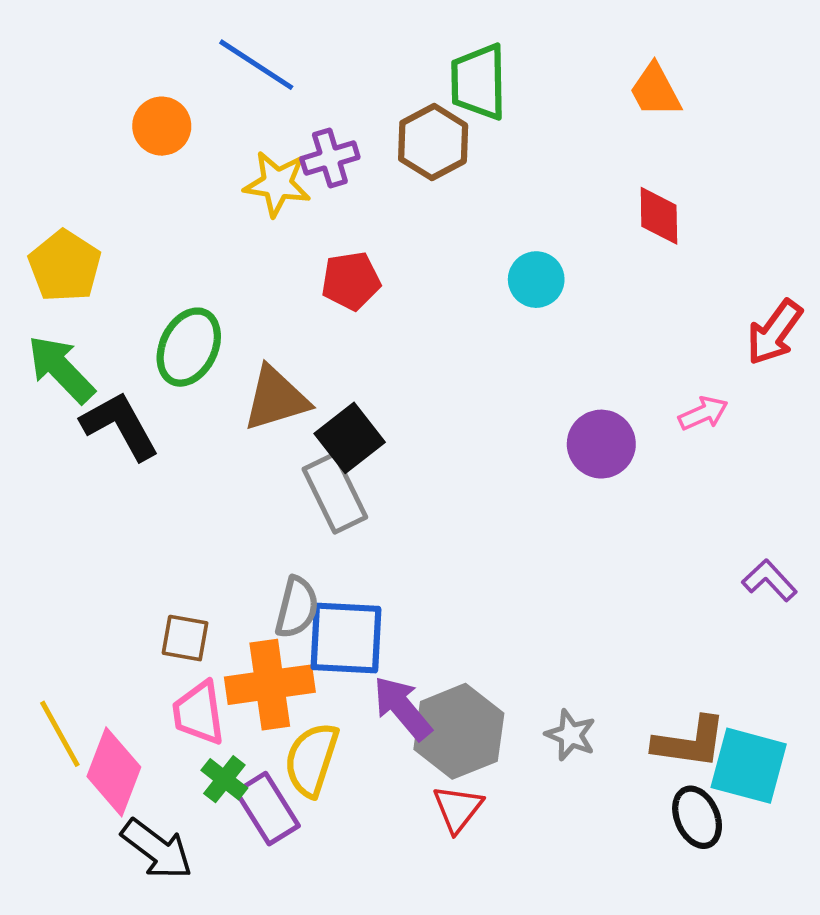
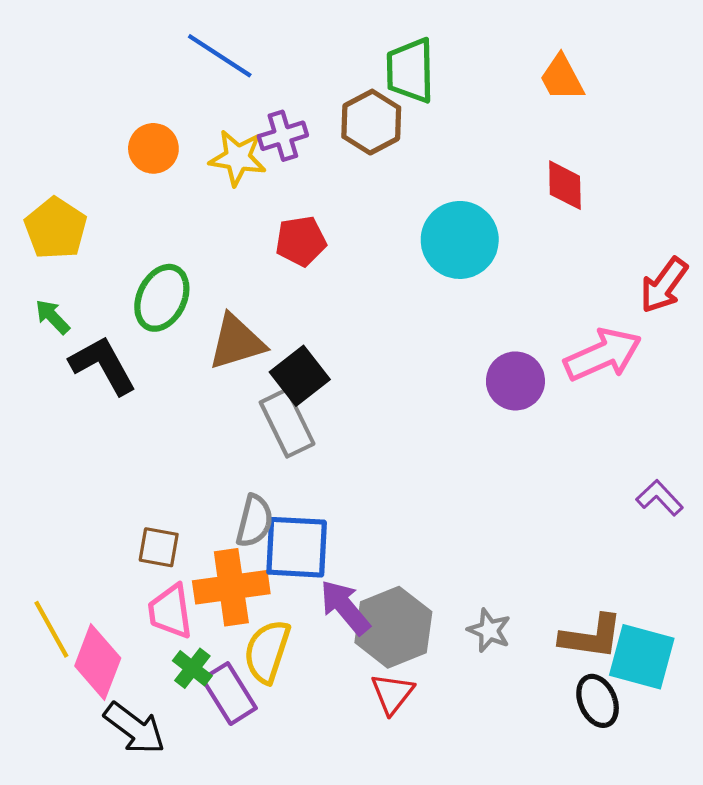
orange circle: (162, 126) -> (153, 148), moved
cyan circle: (536, 280) -> (460, 240), size x1.6
green arrow: (61, 369) -> (52, 317), size x0.6
pink arrow: (703, 413) -> (603, 355), size x1.8

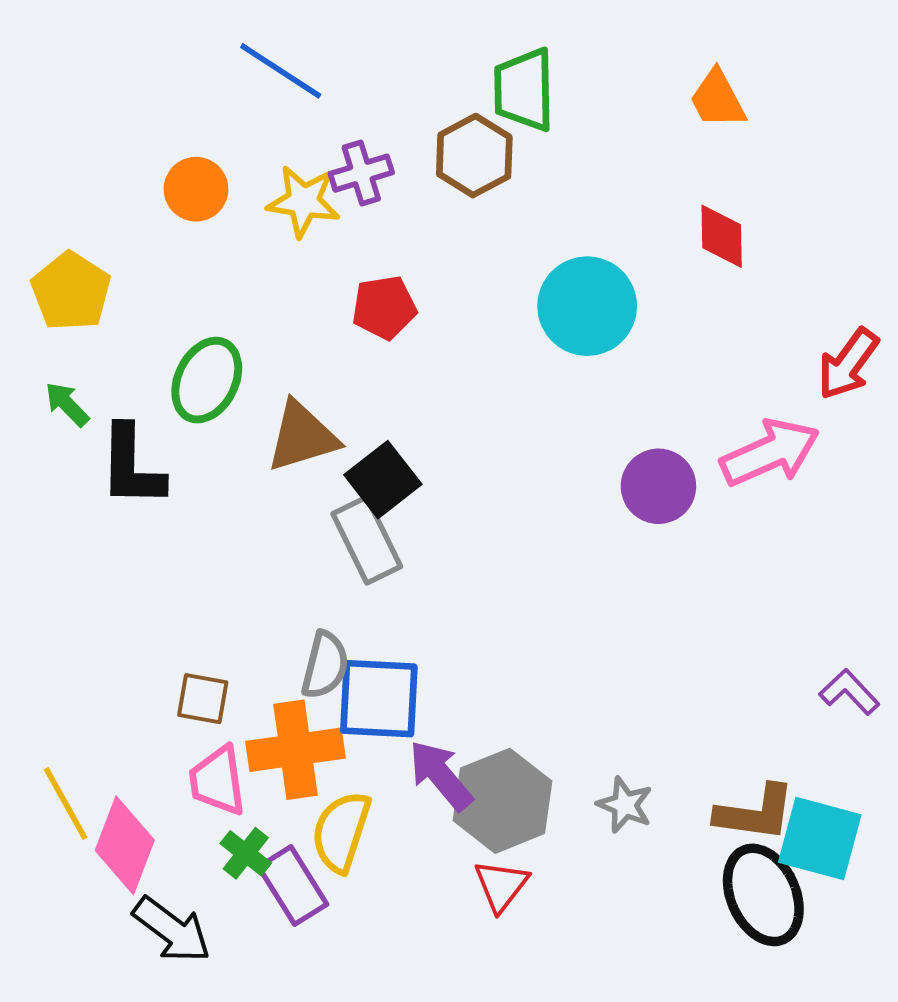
black L-shape: (103, 365) -> (131, 466), turned -150
purple L-shape: (660, 498) -> (849, 692), moved
black ellipse: (598, 701) -> (763, 895), size x1.5

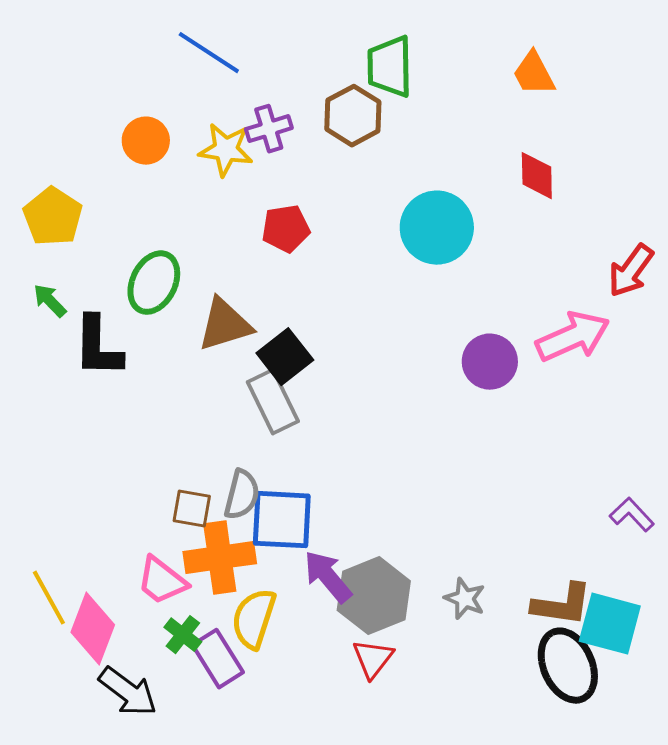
brown square: (203, 699) -> (192, 509), moved
pink trapezoid: (218, 781) -> (162, 581), turned -44

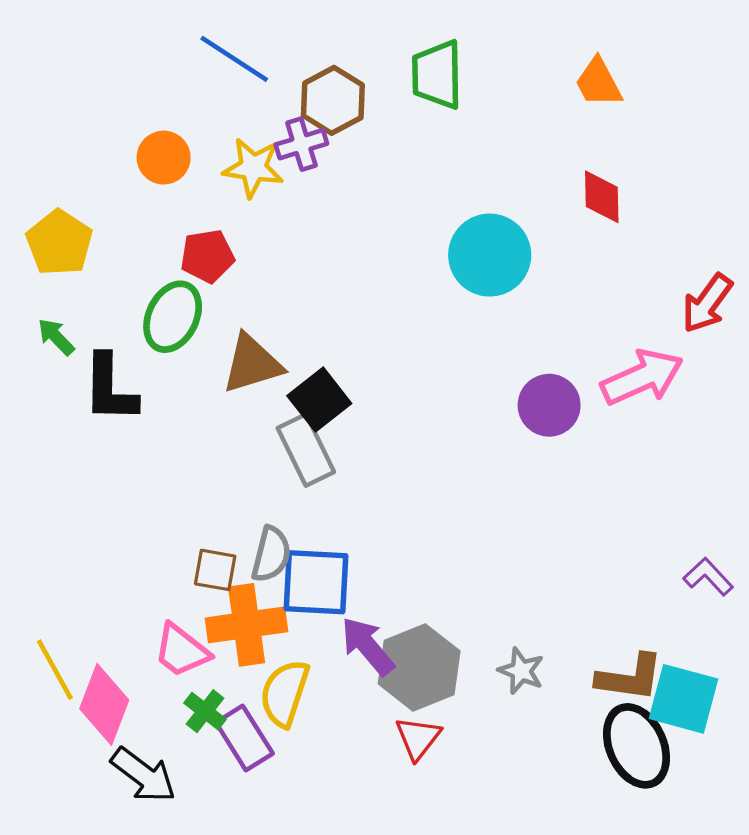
brown hexagon: (353, 116) -> (333, 100), moved
red pentagon: (286, 229) -> (207, 256), moved

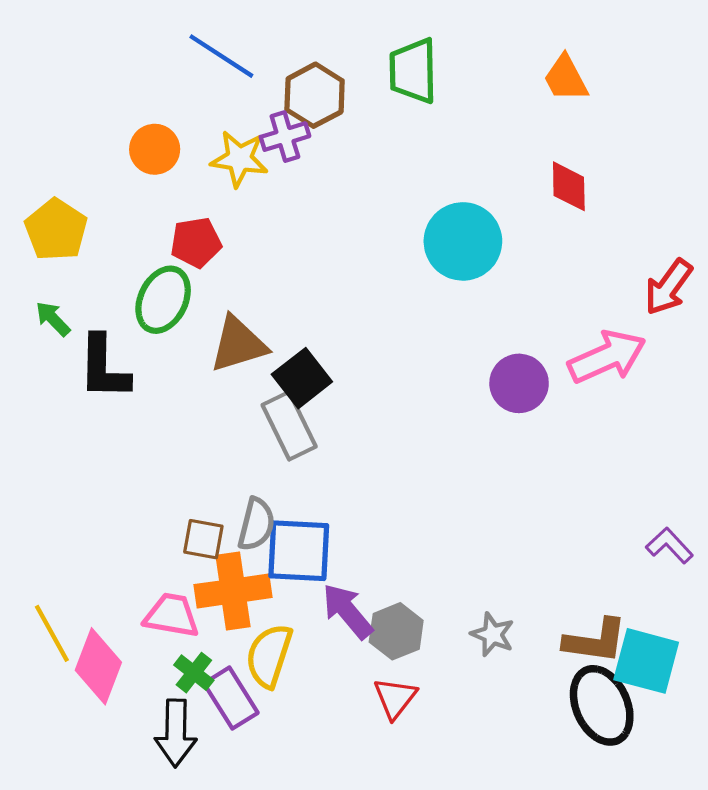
pink trapezoid: (182, 651) -> (172, 615), turned 152
gray hexagon: (419, 667) -> (396, 631), size x0.7
black arrow: (143, 775) -> (176, 733), moved, turned 54

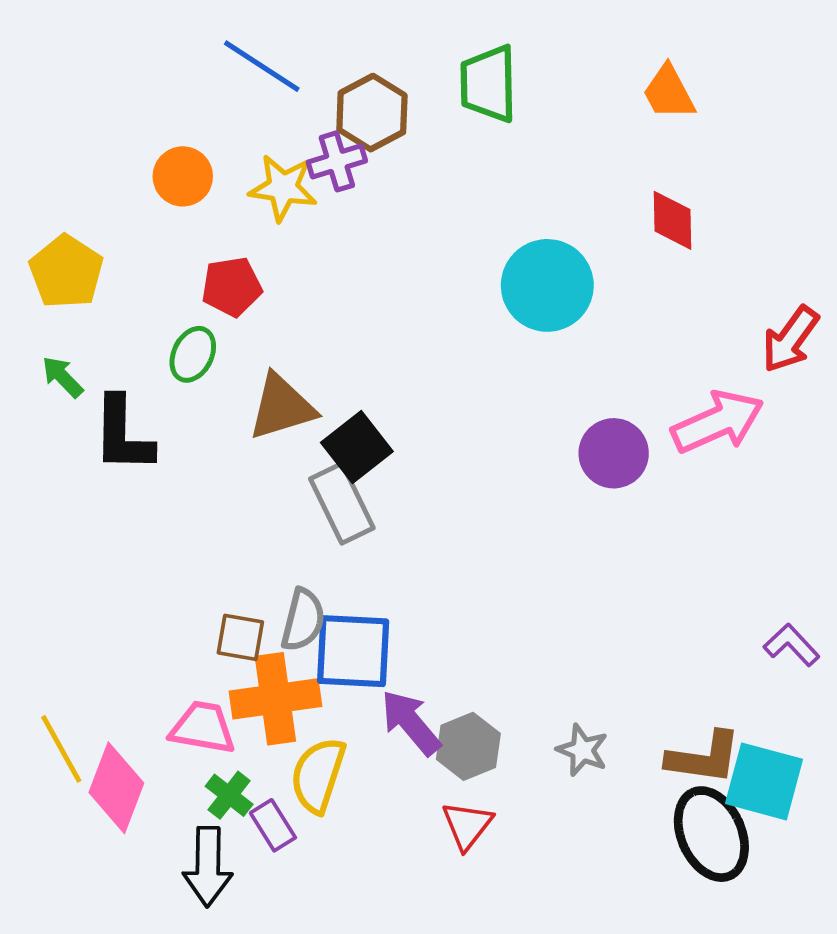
green ellipse: (163, 300) -> (193, 354), size x0.7
purple rectangle: (231, 698) -> (273, 825), size x0.7

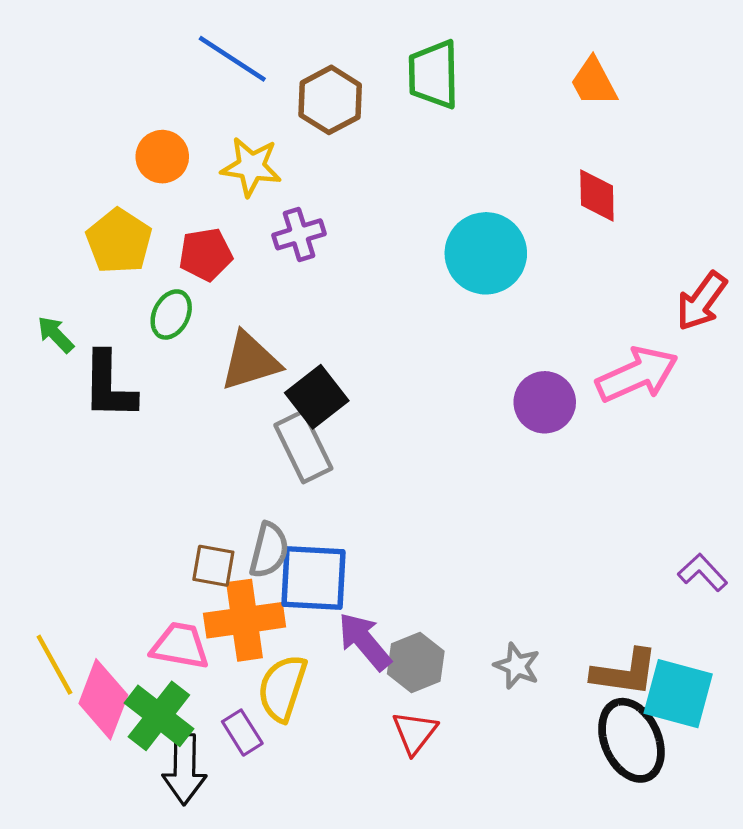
purple cross: (337, 161) -> (299, 234), moved
yellow pentagon: (66, 272) -> (119, 241), moved
green cross: (229, 795) -> (159, 716), moved, size x1.6

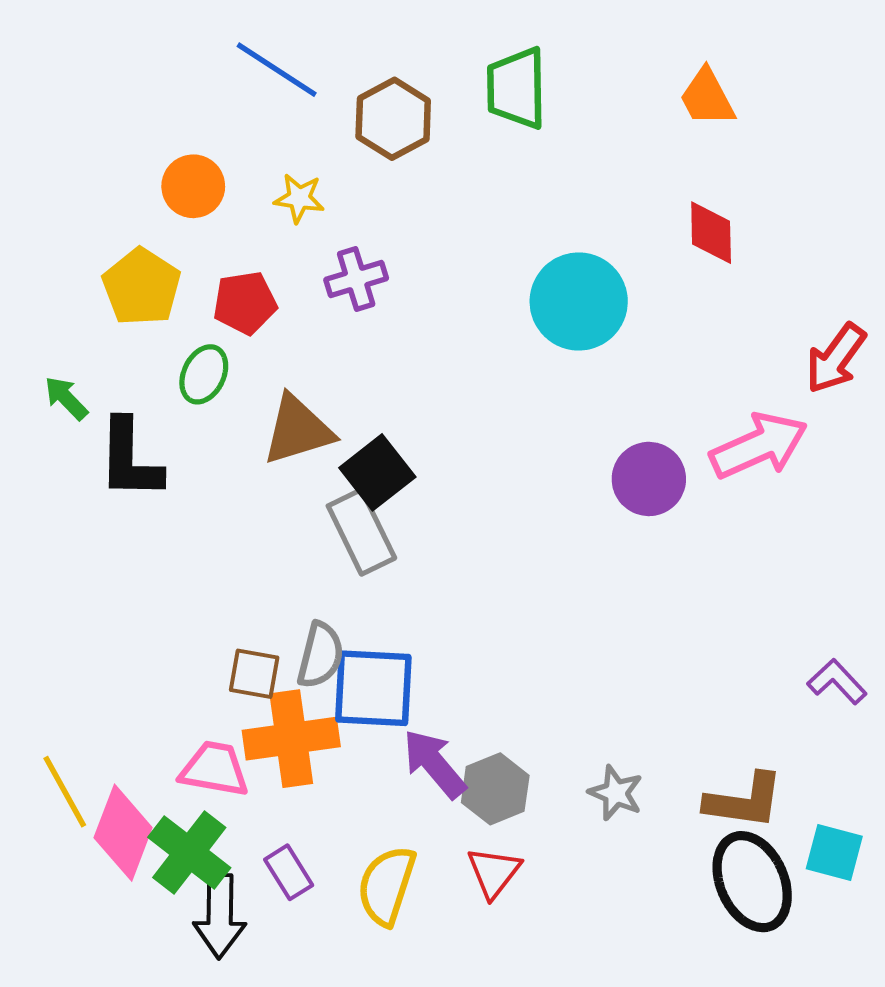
yellow star: (251, 167) -> (299, 198), size x0.7
yellow semicircle: (282, 688) -> (387, 886), moved
cyan square: (678, 694) -> (834, 852), moved, size x0.7

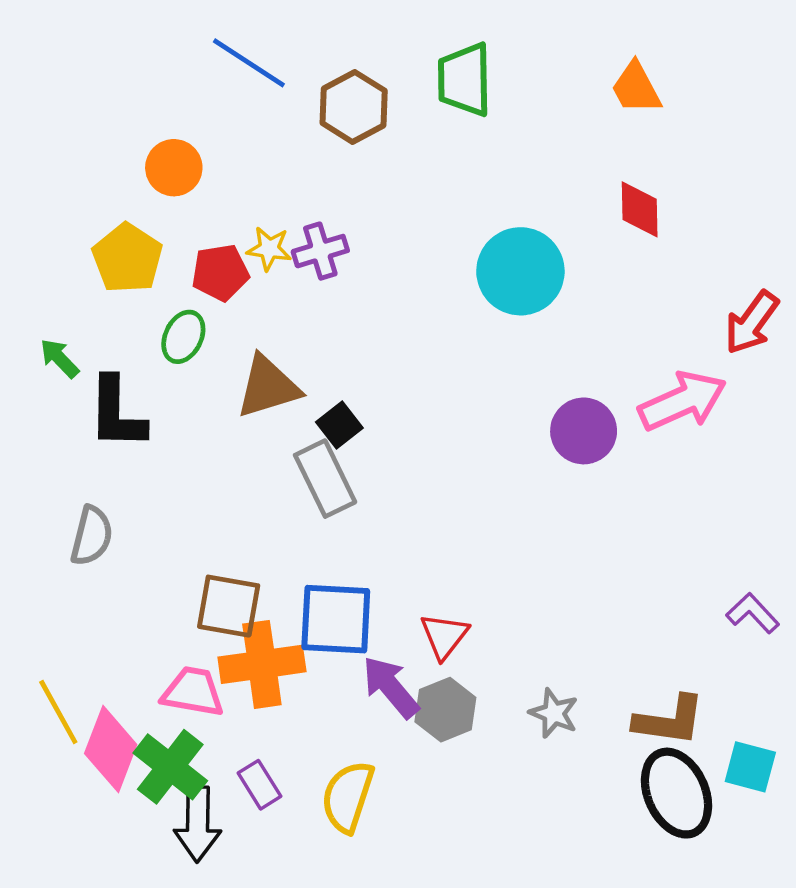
yellow star: (299, 198) -> (269, 249), moved
black square: (377, 472) -> (339, 425), size x0.7
gray semicircle: (320, 655) -> (92, 536), moved
brown square: (254, 674) -> (229, 606), size x1.4
red triangle: (494, 872) -> (444, 636), moved

